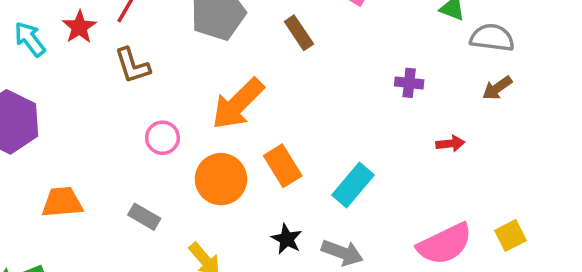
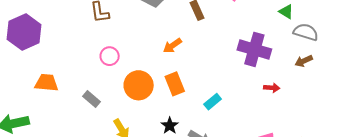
purple cross: (409, 83) -> (254, 49), size x2.0
orange arrow: (238, 104) -> (172, 46), moved, size x0.6
cyan rectangle: (353, 185) -> (213, 102), size x0.7

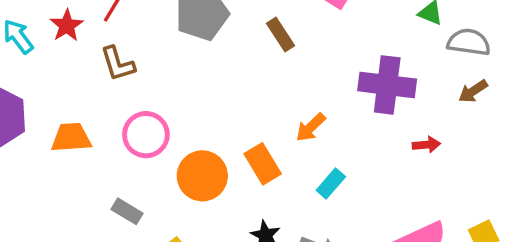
orange arrow: (172, 46) -> (311, 127), moved
pink circle: (110, 56) -> (146, 135), size x1.4
orange trapezoid: (46, 83) -> (71, 138), moved

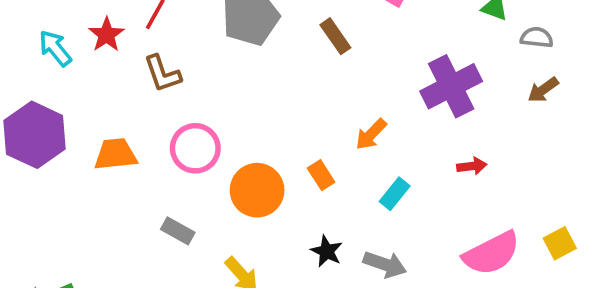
gray semicircle: (469, 42) -> (537, 37), size x0.7
purple cross: (387, 85) -> (451, 86), turned -32
red arrow: (426, 145) -> (472, 166), moved
orange rectangle: (263, 164) -> (321, 175), size x0.7

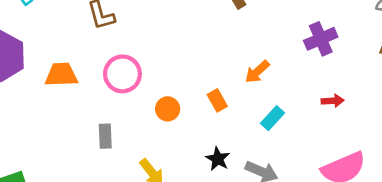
purple cross: (451, 86) -> (321, 39), size x0.7
orange circle: (257, 190) -> (168, 109), size x0.6
gray rectangle: (178, 231) -> (105, 136), turned 55

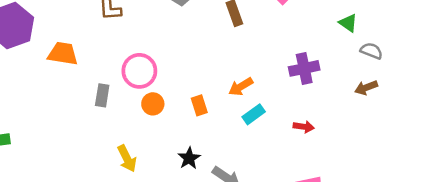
pink circle: (122, 74) -> (139, 71), moved
cyan rectangle: (272, 118) -> (254, 114), moved
gray rectangle: (105, 136) -> (102, 95), moved

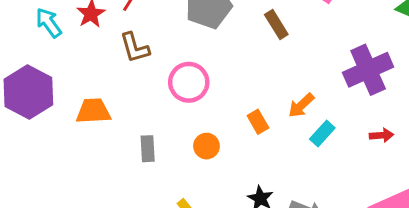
purple cross: (304, 68) -> (368, 70), size x1.4
pink circle: (139, 71) -> (189, 82), moved
orange rectangle: (199, 105) -> (258, 122), moved

